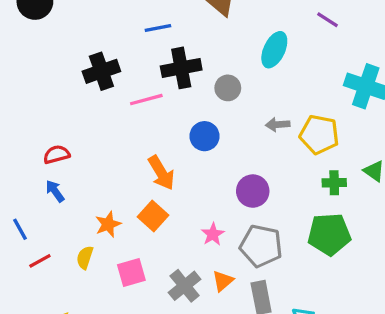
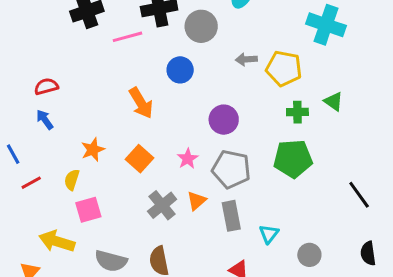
gray circle: (228, 88) -> (201, 26), size x1.4
orange square: (153, 216) -> (139, 159), moved
pink square: (131, 272) -> (88, 210), moved

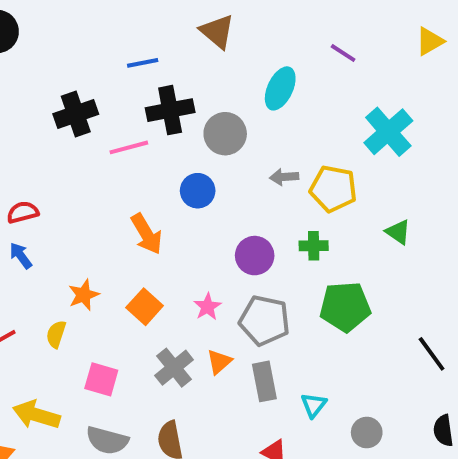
cyan cross: (326, 25) -> (388, 132), turned 30
green cross: (297, 112) -> (314, 246), moved
pink square: (88, 210) -> (101, 379), moved, turned 32

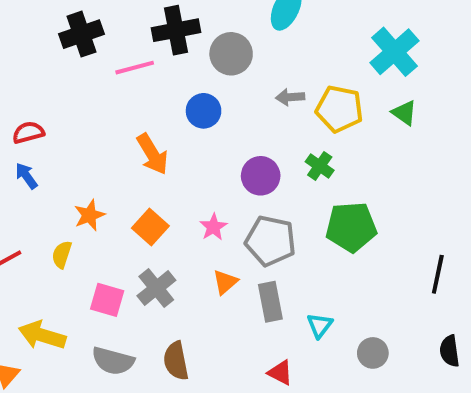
green triangle: (398, 232) -> (404, 113), moved
green cross: (314, 246) -> (320, 166), turned 36
black line: (432, 354) -> (438, 274), turned 48
gray cross: (174, 368) -> (156, 288), moved

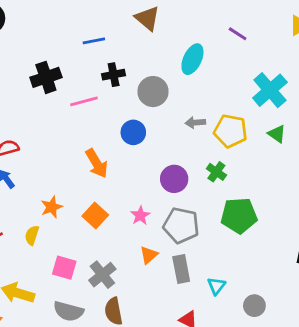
black cross: (176, 30) -> (114, 75), size x0.7
gray cross: (156, 288) -> (102, 275), moved

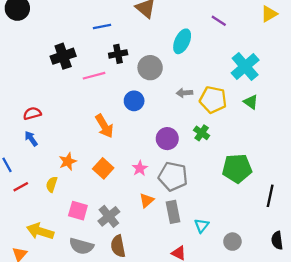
green pentagon: (239, 215) -> (237, 168), moved

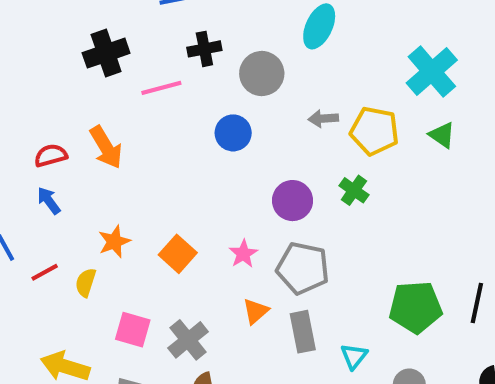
orange arrow: (104, 126) -> (106, 147), moved
green pentagon: (237, 168) -> (415, 307), moved
red line: (21, 187) -> (45, 272), moved

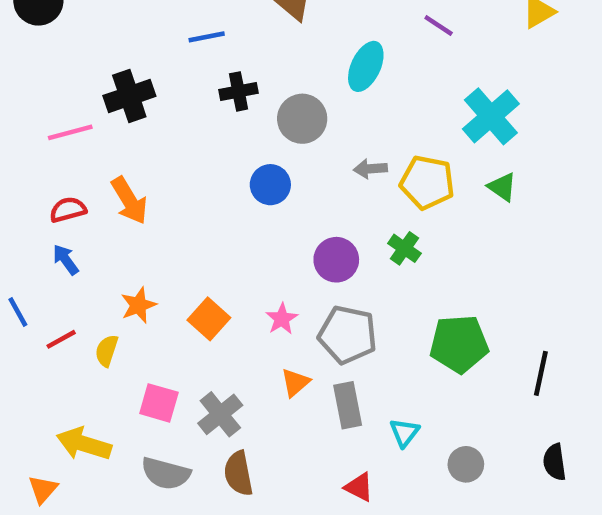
pink line: (161, 88) -> (70, 132), moved
green pentagon: (415, 307) -> (459, 344), moved

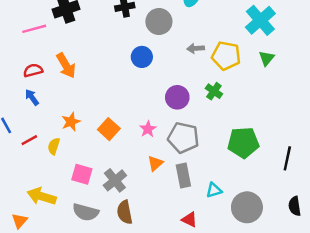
green triangle: (502, 187) -> (266, 58), turned 35
cyan triangle: (404, 433) -> (214, 190), turned 35
gray circle: (466, 464) -> (247, 207), size x1.6

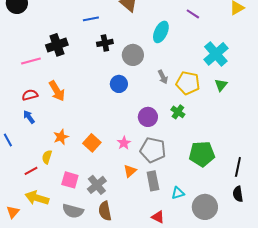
gray arrow: (196, 48) -> (163, 77), turned -112
red line: (29, 140) -> (31, 171), moved
black semicircle: (295, 206) -> (238, 194), moved
orange triangle: (20, 221) -> (13, 212), moved

